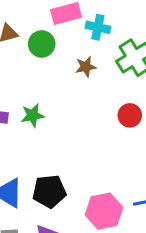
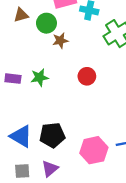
brown star: (86, 67) -> (60, 40), moved
red circle: (130, 115) -> (87, 76), moved

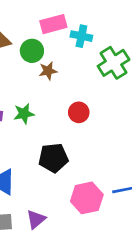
black pentagon: (52, 135) -> (53, 158), moved

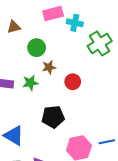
green circle: (32, 51) -> (37, 48), moved
brown star: (48, 71) -> (49, 67), moved

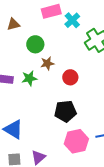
cyan cross: (75, 23) -> (72, 20), turned 35
black pentagon: (53, 117) -> (65, 111), moved

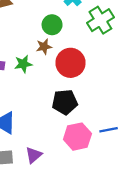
green circle: (35, 44) -> (52, 25), moved
red circle: (70, 77) -> (70, 63), size x1.6

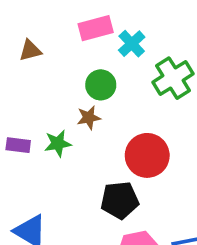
red circle: (70, 63) -> (147, 155), moved

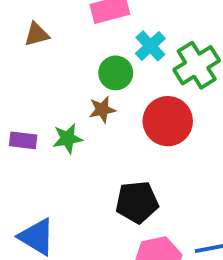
cyan cross: (132, 44) -> (150, 46), moved
red circle: (147, 155) -> (168, 121), moved

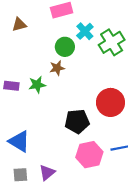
red circle: (168, 121) -> (110, 102), moved

